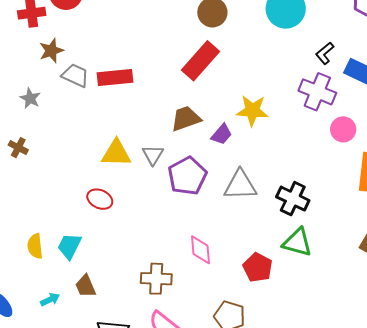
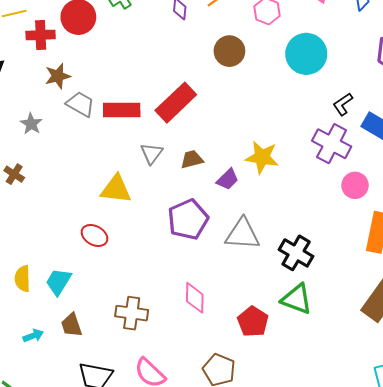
red rectangle: (200, 61) -> (176, 103), moved
brown trapezoid: (186, 118) -> (192, 159), size x0.7
gray triangle: (153, 155) -> (152, 153), moved
brown cross: (156, 279) -> (132, 313), moved

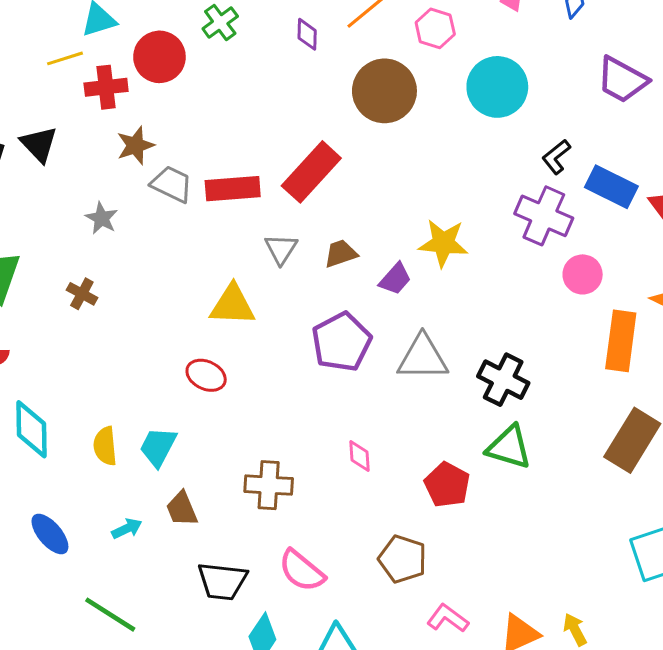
brown circle: (229, 51) -> (384, 91), size x1.4
pink diamond: (195, 298) -> (360, 456), size x0.7

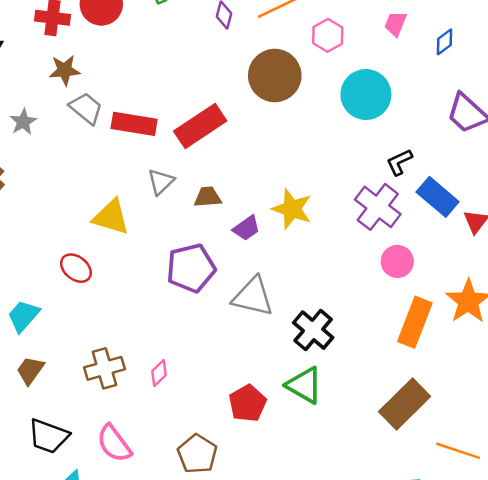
pink diamond: (360, 456) -> (159, 373), moved, turned 36
brown cross: (269, 485) -> (105, 368), turned -33
brown trapezoid: (182, 509) -> (30, 370), turned 44

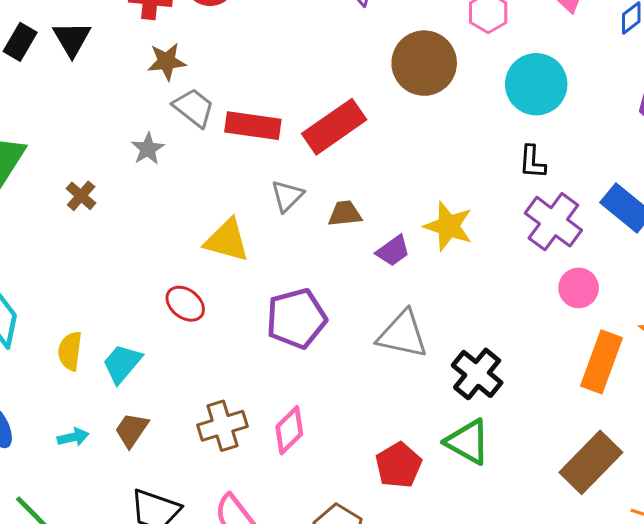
gray star: (23, 122) -> (148, 149), moved
black L-shape: (399, 162) -> (532, 162), moved, turned -60
purple pentagon: (191, 268) -> (296, 318), moved
pink diamond: (159, 373) -> (289, 430), size x1.4

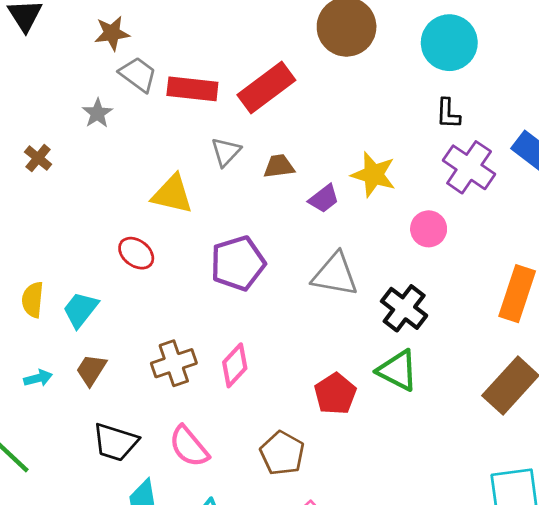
pink circle: (579, 288) -> (429, 229), moved

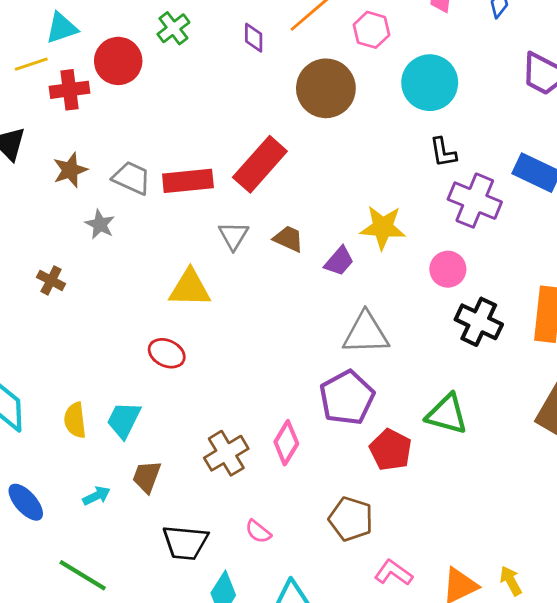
brown star: (112, 33) -> (70, 170), moved
brown trapezoid: (279, 166) -> (288, 239), turned 44
purple pentagon: (238, 263) -> (347, 398), moved
black cross: (404, 308) -> (479, 322), moved
pink semicircle: (189, 446) -> (258, 532), size x0.6

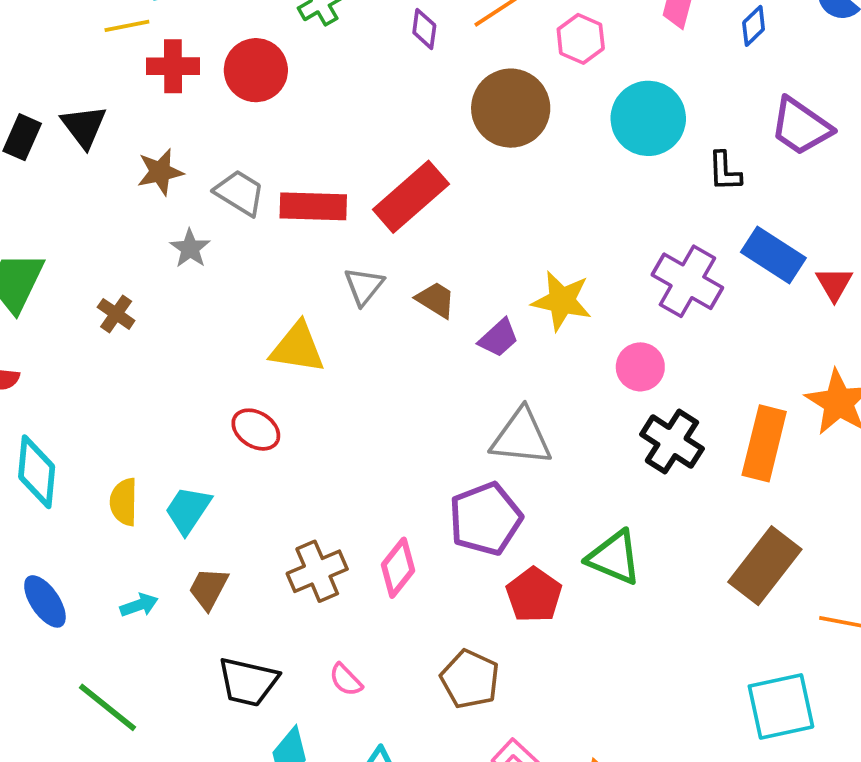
red circle: (118, 61) -> (256, 70), moved
black L-shape: (443, 152) -> (725, 171), moved

